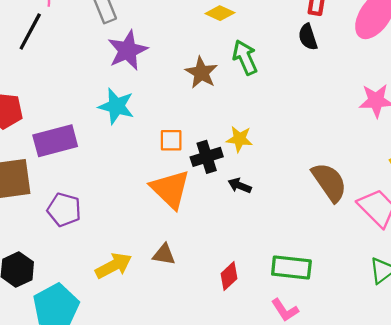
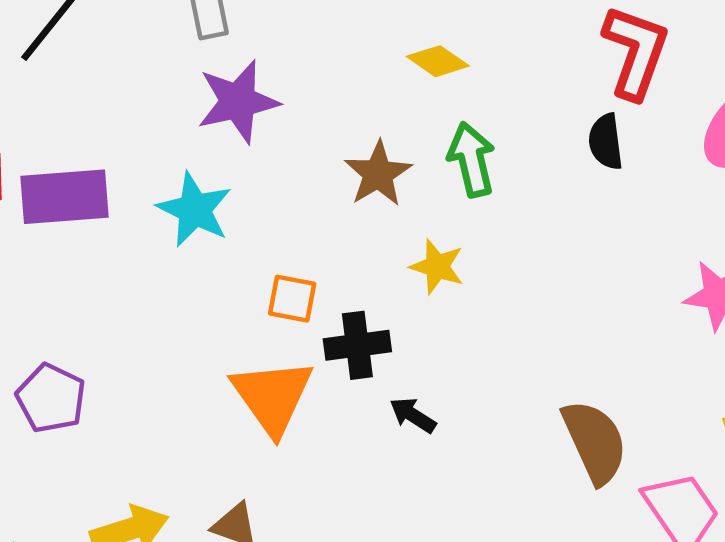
yellow star: (239, 139) -> (437, 267), moved
purple rectangle: (55, 141) -> (64, 197), moved

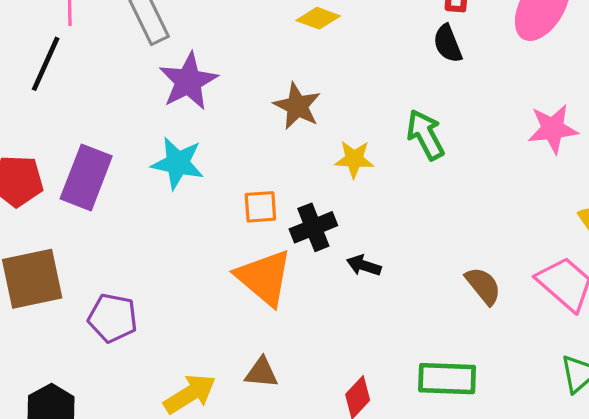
green arrow: (472, 159) -> (425, 135), moved
purple rectangle: (64, 197) -> (86, 177), turned -50
brown semicircle: (595, 442) -> (483, 286), moved, size x0.7

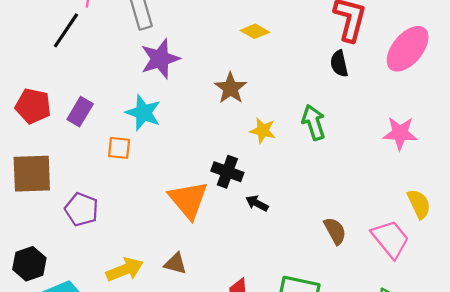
purple rectangle: (86, 177) -> (80, 112), size x0.7
orange square: (260, 207) -> (119, 148), moved
black cross: (313, 227) -> (227, 172), turned 32

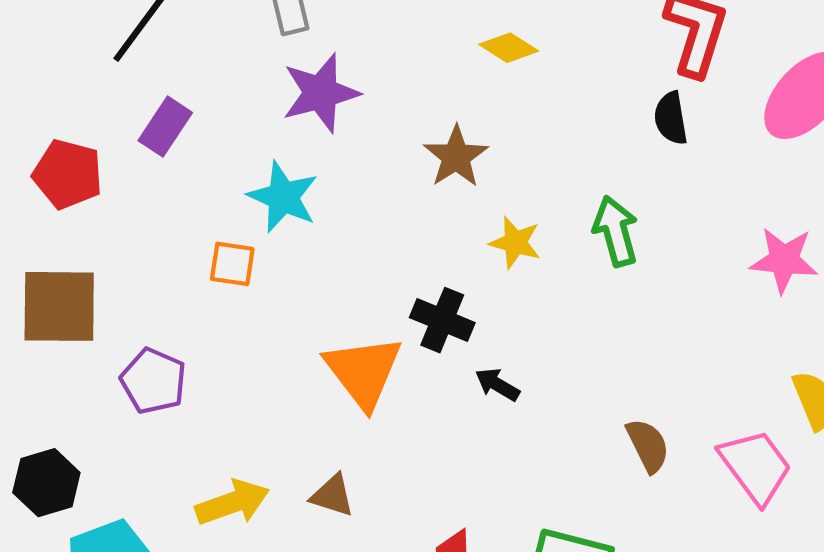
purple rectangle: (80, 112) -> (165, 127), moved

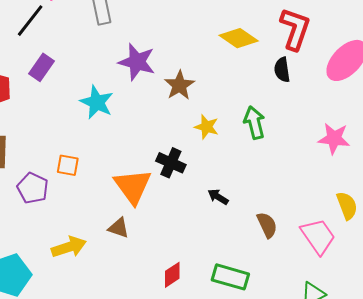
yellow diamond: (509, 48) -> (239, 38), moved, size x1.4
purple star: (321, 93) -> (137, 62), moved, turned 30
orange square: (232, 264) -> (68, 165), moved
black arrow: (497, 385) -> (218, 197), moved
brown triangle: (332, 495) -> (119, 228), moved

